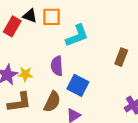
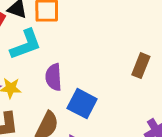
cyan L-shape: (77, 36) -> (26, 44), moved

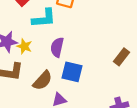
blue square: (82, 104) -> (72, 72), turned -30

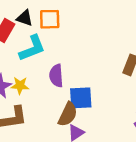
brown semicircle: (43, 80) -> (68, 114), moved

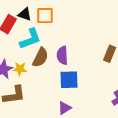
purple semicircle: (56, 76) -> (62, 55), moved
brown semicircle: (68, 114) -> (40, 57), moved

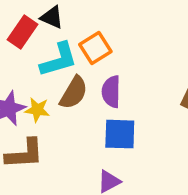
orange square: (45, 16) -> (95, 48), moved, turned -36

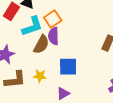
purple semicircle: (111, 92) -> (54, 36), moved
yellow star: (37, 110) -> (40, 76), moved

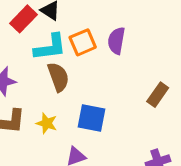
purple semicircle: (54, 36) -> (116, 41), moved
brown semicircle: (41, 44) -> (58, 77), turned -60

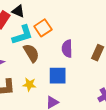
purple semicircle: (116, 41) -> (67, 49), moved

